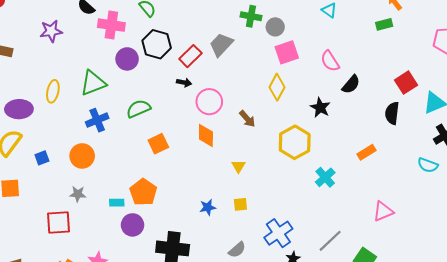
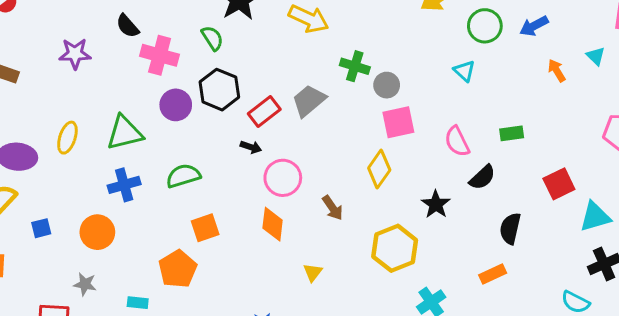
green rectangle: (384, 24) -> (512, 133), moved
black semicircle: (392, 113) -> (510, 228), moved
orange pentagon: (143, 192) -> (178, 269), moved

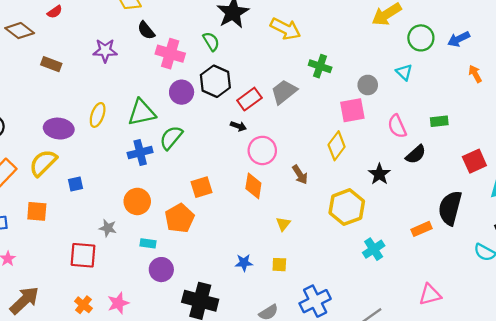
gray circle: (387, 85) -> (368, 85), moved
green semicircle: (183, 176) -> (171, 138), moved, turned -35
black semicircle: (510, 228) -> (450, 208), moved, size x1.4
orange circle: (97, 232) -> (137, 201), moved

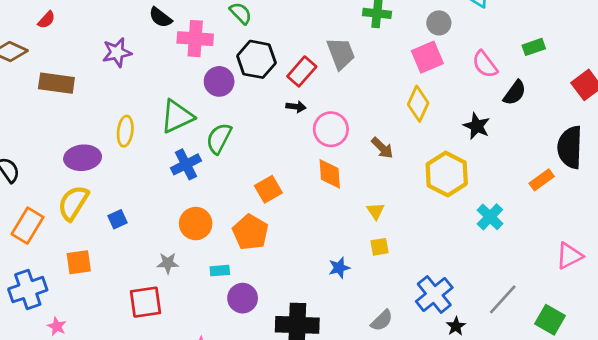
brown rectangle: (51, 64) -> (56, 83), size x1.4
gray trapezoid: (284, 92) -> (341, 53), turned 120
yellow square: (279, 265) -> (379, 247), moved

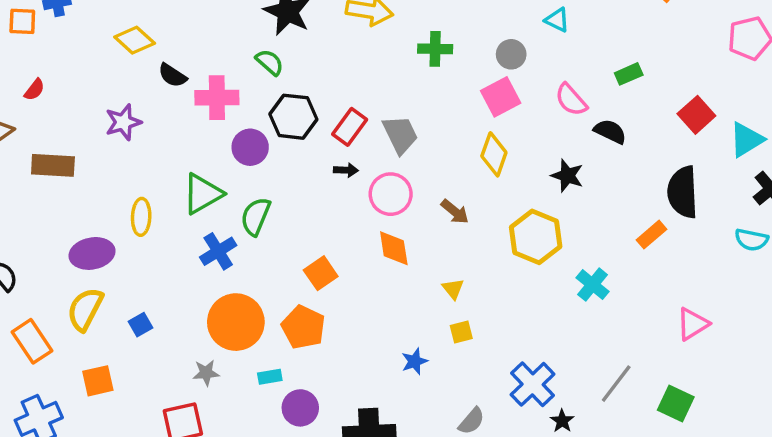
gray trapezoid: (341, 53) -> (400, 134), moved
black semicircle: (515, 93) -> (610, 131), turned -96
orange circle: (196, 224) -> (236, 322), size x1.4
orange rectangle: (28, 226) -> (32, 341), turned -60

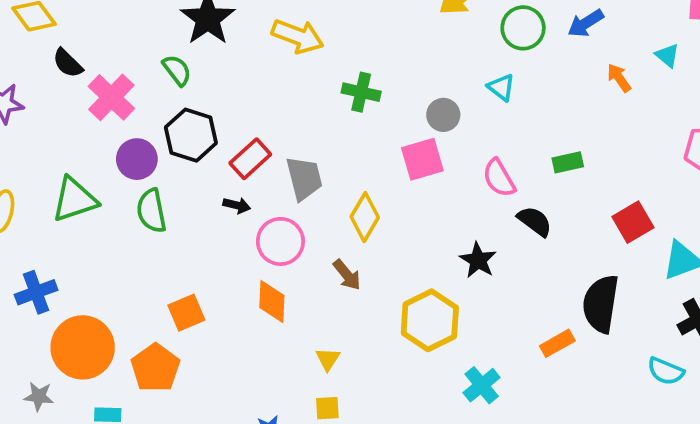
pink cross: (217, 98) -> (111, 97), turned 33
yellow diamond: (494, 154) -> (365, 217), moved
green semicircle: (256, 216) -> (151, 211), moved, turned -45
blue cross: (218, 251) -> (36, 292), moved

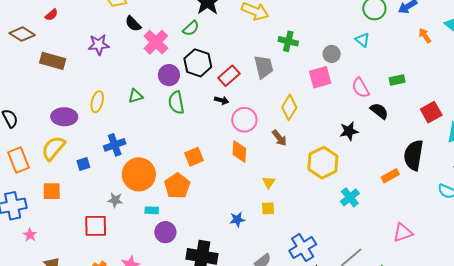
green semicircle: (177, 70) -> (191, 28), turned 84
gray trapezoid: (304, 178) -> (264, 67), moved
green triangle: (74, 200) -> (136, 96), size x0.6
black star: (478, 260) -> (349, 131), turned 30

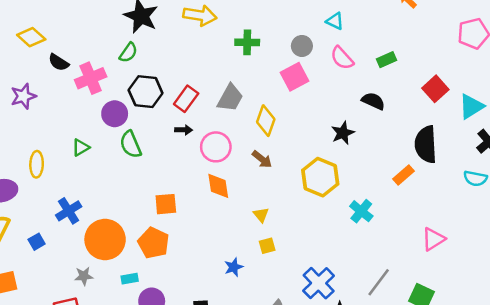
pink cross: (156, 42) -> (91, 78), turned 35
gray trapezoid: (264, 67) -> (230, 98), moved, turned 55
pink semicircle: (361, 88) -> (342, 58), moved
orange square: (194, 157) -> (166, 204), turned 30

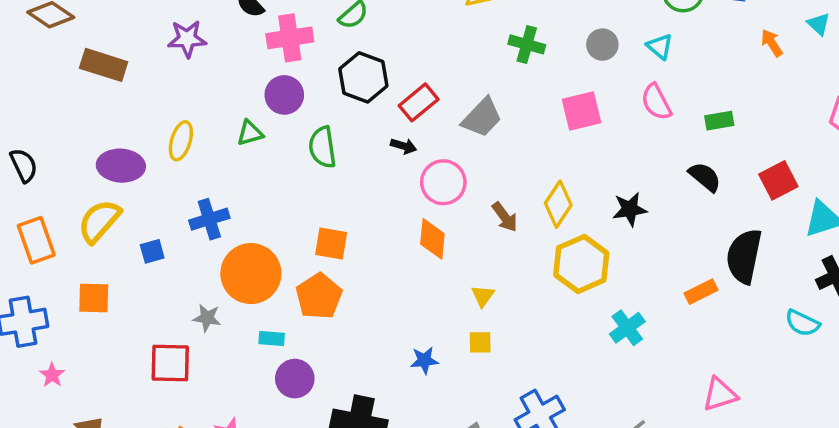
gray circle: (302, 46) -> (602, 45), moved
black semicircle: (373, 101) -> (705, 177), moved
purple circle: (115, 114) -> (284, 95), moved
yellow diamond: (266, 121) -> (558, 204), moved
orange square: (166, 204) -> (331, 243), moved

